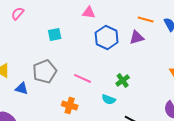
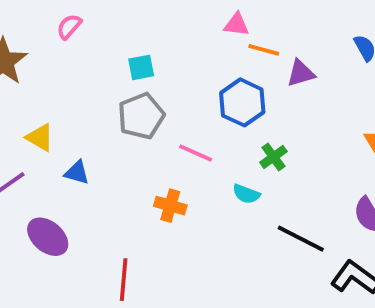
pink triangle: (89, 12) -> (236, 25), moved
orange line: (146, 19) -> (264, 50), moved
blue hexagon: (107, 37) -> (242, 102), moved
gray pentagon: (45, 71) -> (141, 116), moved

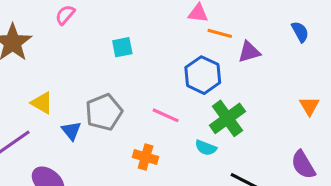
gray pentagon: (141, 116) -> (104, 112), moved
green cross: (273, 157) -> (227, 118), size x1.6
blue triangle: (77, 173) -> (71, 131), turned 35

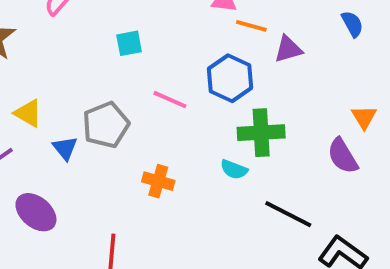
pink line: (166, 115) -> (170, 100), moved
green cross: (227, 118) -> (261, 133), turned 33
purple semicircle: (303, 165) -> (343, 156), moved

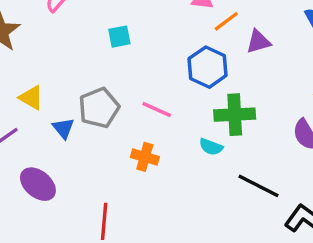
orange line: (251, 26) -> (226, 21), turned -52
pink line: (170, 100) -> (157, 109), moved

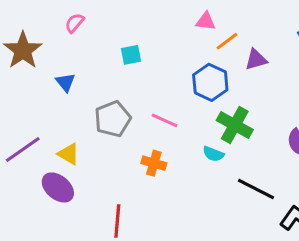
yellow triangle: (31, 98) -> (69, 154), moved
green cross: (235, 115) -> (235, 125), turned 32
blue triangle: (63, 128) -> (65, 82), moved

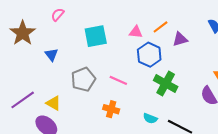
pink triangle: (206, 21) -> (136, 32), moved
cyan square: (131, 55) -> (96, 36), size x1.6
cyan semicircle: (213, 154) -> (150, 118), moved

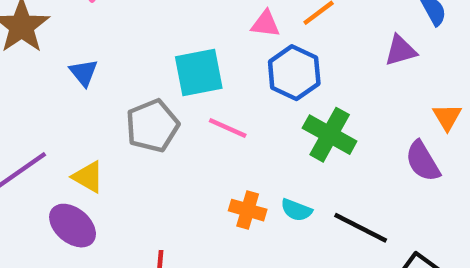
cyan square: (96, 36) -> (199, 73), moved
purple triangle: (180, 39) -> (401, 50), moved
orange cross: (111, 109) -> (248, 210), moved

